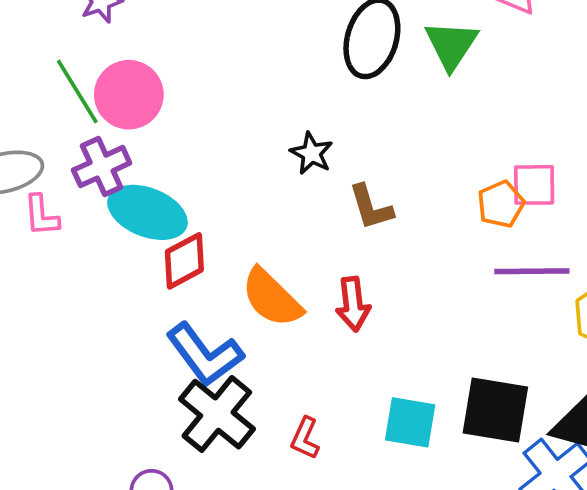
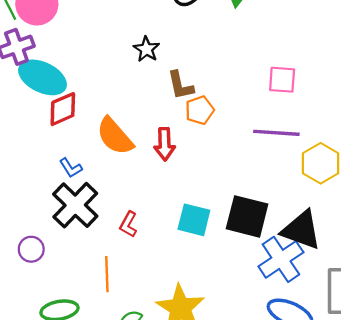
orange pentagon: (501, 204) -> (200, 110), moved
blue L-shape: (205, 355) -> (71, 168), size x0.5

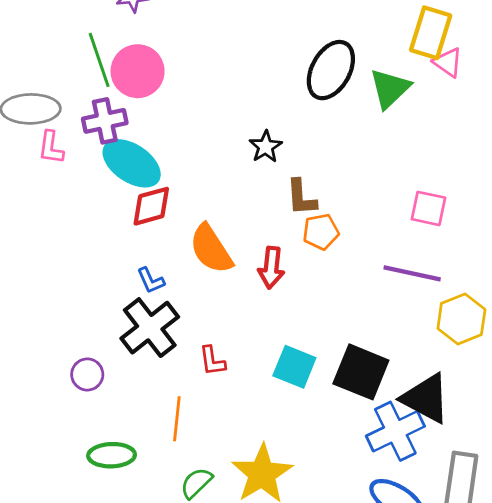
red L-shape: (128, 224) -> (212, 361), turned -45

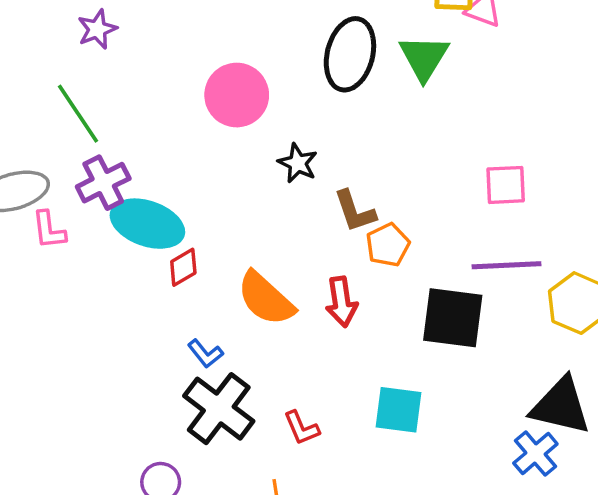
pink circle: (138, 71) -> (237, 95), moved
red diamond: (151, 206) -> (183, 267), size x0.7
black square: (361, 372) -> (453, 318), moved
blue cross: (395, 431) -> (535, 453), size x0.7

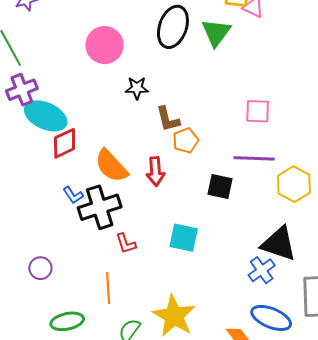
black star: (298, 163) -> (137, 88), turned -30
red diamond: (183, 267) -> (65, 143), size x1.4
black square: (453, 318) -> (220, 186), size x0.7
black cross: (219, 409) -> (100, 207), moved, turned 30

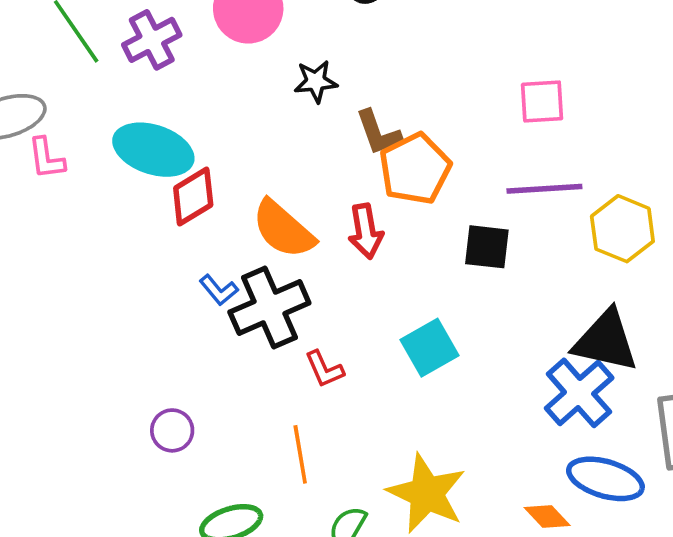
purple cross: (22, 90) -> (152, 40), moved
orange pentagon: (186, 141) -> (415, 169), size x1.5
cyan square: (184, 238) -> (430, 348), turned -36
blue cross: (262, 270) -> (579, 393), size x1.4

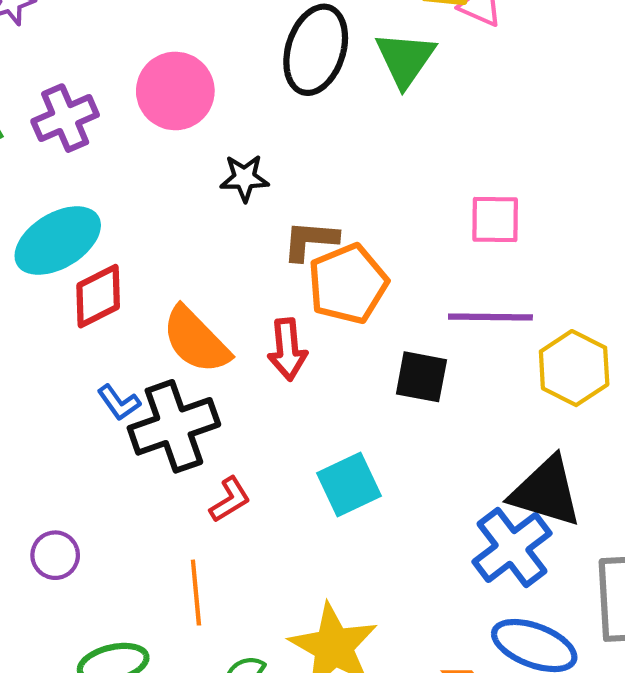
brown L-shape: (378, 133) -> (310, 240), turned 110
cyan ellipse: (153, 150) -> (58, 241), turned -54
red L-shape: (324, 369) -> (230, 500), turned -102

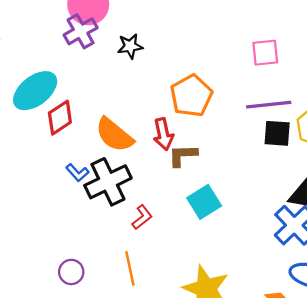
purple cross: (65, 118) -> (81, 31), moved
brown L-shape: (310, 240) -> (183, 155), moved
black square: (421, 377) -> (277, 133), moved
purple circle: (55, 555) -> (71, 272), moved

